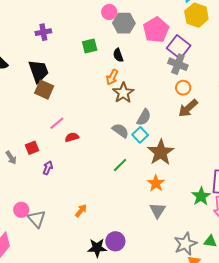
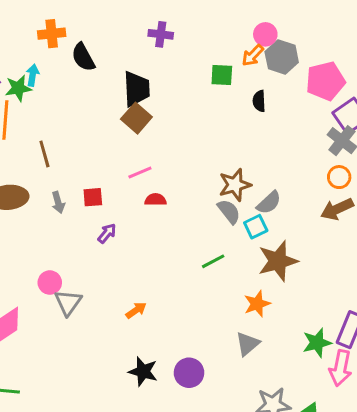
orange arrow: (112, 77) -> (253, 55), moved
brown star: (123, 93) -> (235, 185), moved
purple circle: (115, 241) -> (189, 373), moved

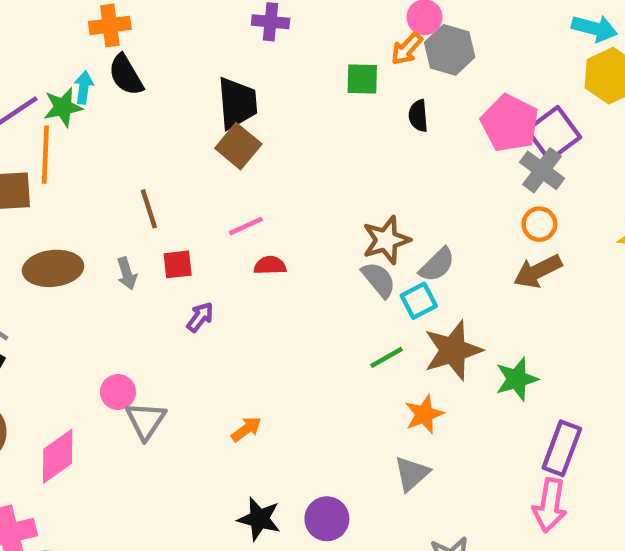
black semicircle: (83, 57) -> (126, 75), moved
pink pentagon: (325, 81) -> (510, 123), moved, turned -30
brown line: (44, 154) -> (149, 209), moved
green line: (213, 261) -> (386, 357), moved
green star: (317, 343) -> (517, 379), moved

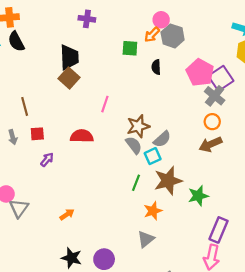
pink line: (246, 226) -> (105, 104), moved, turned -49
red semicircle: (270, 265) -> (82, 136), size x1.5
green line: (386, 357) -> (136, 183), turned -42

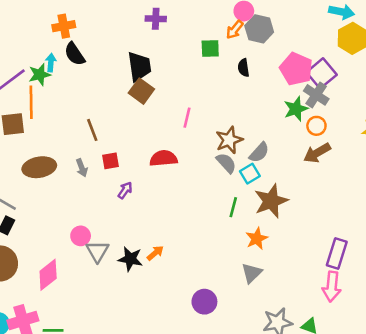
green star: (198, 196) -> (296, 109), moved
black star: (71, 258) -> (130, 259), moved

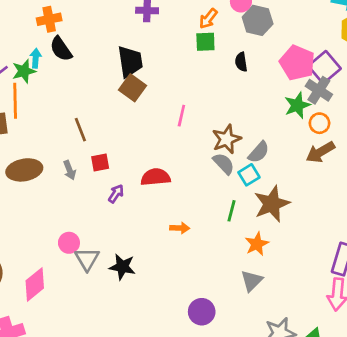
orange arrow: (235, 30) -> (208, 19), moved
red semicircle: (163, 158) -> (156, 177), moved
orange arrow: (155, 253) -> (180, 228), moved, turned 42

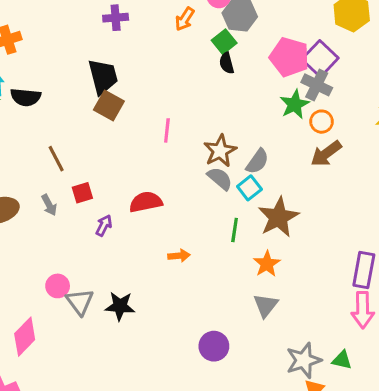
green square: (205, 42) -> (224, 42), moved, turned -30
black semicircle: (61, 49) -> (26, 97), moved, turned -44

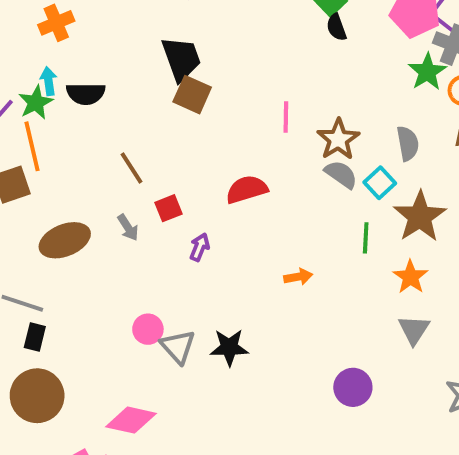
pink line: (167, 130) -> (286, 117), moved
gray semicircle: (257, 161) -> (408, 143), moved, turned -40
red semicircle: (146, 202) -> (247, 189), moved
pink diamond: (25, 337) -> (131, 420), moved, turned 63

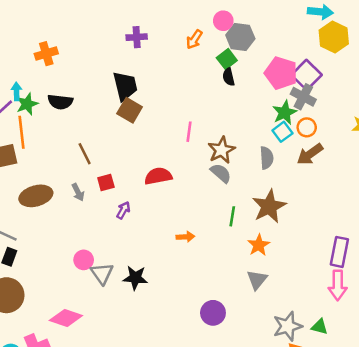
cyan arrow: (49, 81) -> (17, 91), moved
cyan square: (380, 183) -> (282, 132), moved

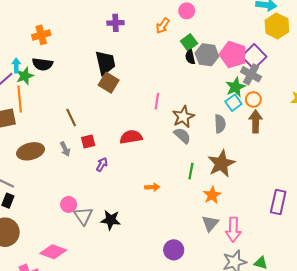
gray hexagon: (240, 37) -> (207, 55), moved
black semicircle: (60, 102) -> (42, 64), moved
brown arrow: (310, 154) -> (256, 121), turned 125
pink arrow: (338, 285) -> (233, 230), moved

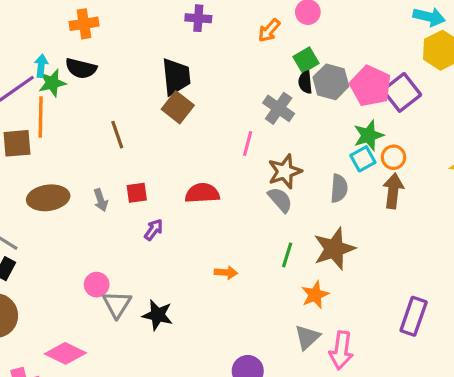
gray cross: (251, 74) -> (279, 108), moved
brown line: (71, 118) -> (117, 135), moved

